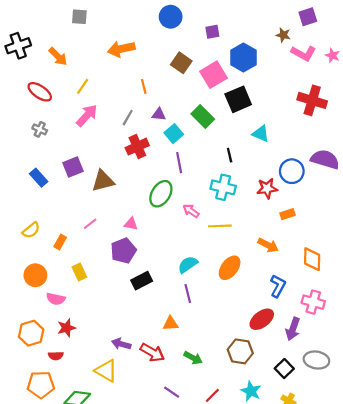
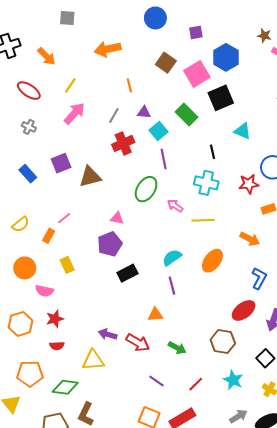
pink line: (90, 224) -> (64, 218), moved
red semicircle: (56, 356) -> (57, 346), moved
yellow triangle: (106, 371) -> (93, 360), turned -35

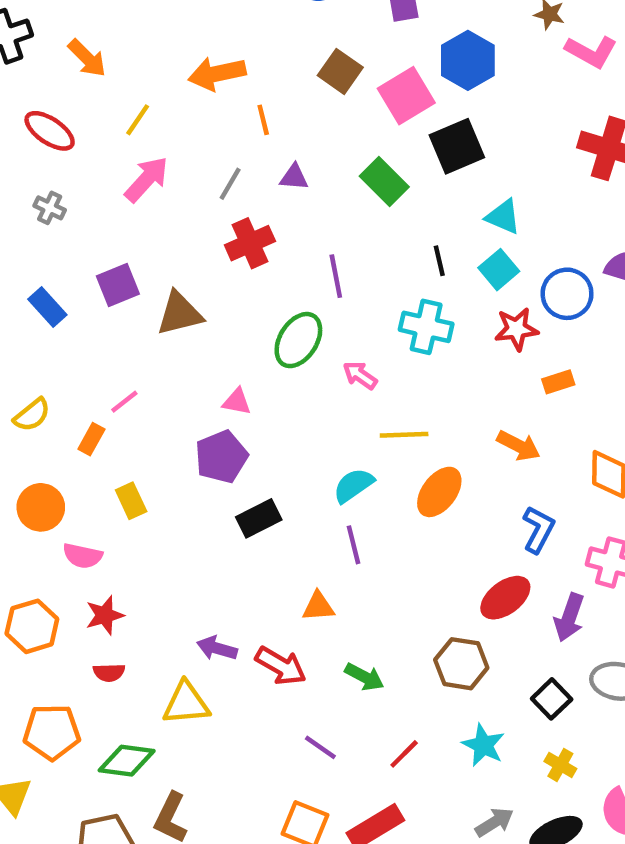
orange arrow: (108, 49) -> (217, 74), moved
cyan square: (159, 131) -> (499, 270), moved
yellow line: (203, 220) -> (404, 435), moved

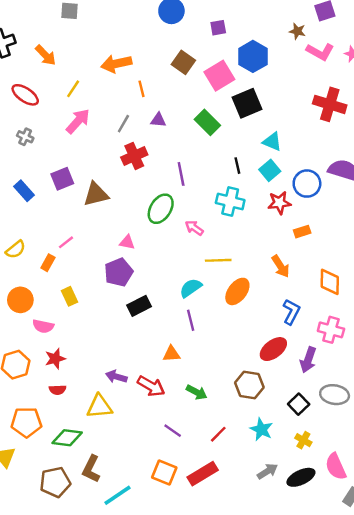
orange arrow: (519, 446) -> (281, 266), turned 30

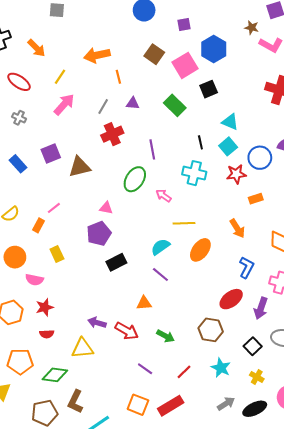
black square: (247, 103) -> (209, 89), size x0.7
purple line: (191, 320) -> (160, 275), turned -36

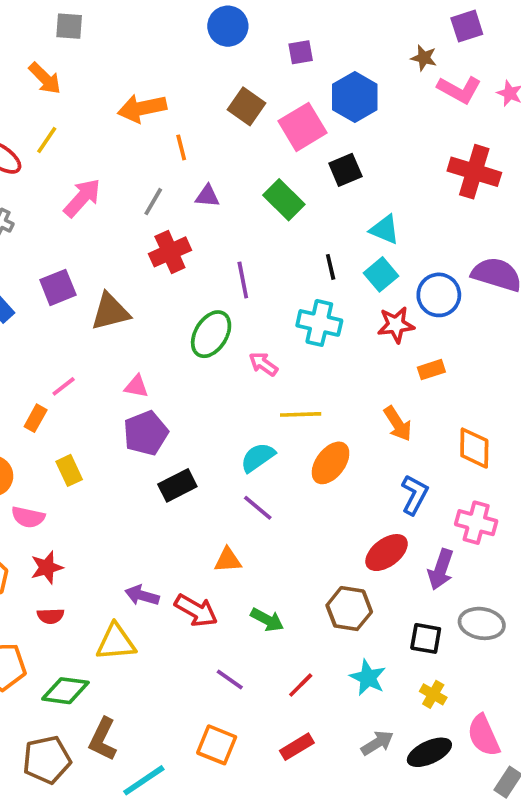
orange arrow: (36, 48) -> (45, 78), moved
yellow line: (60, 77) -> (47, 140), moved
pink triangle: (106, 208) -> (136, 386), moved
black square: (253, 346) -> (426, 638), turned -36
red rectangle: (171, 406) -> (297, 747), moved, size x0.7

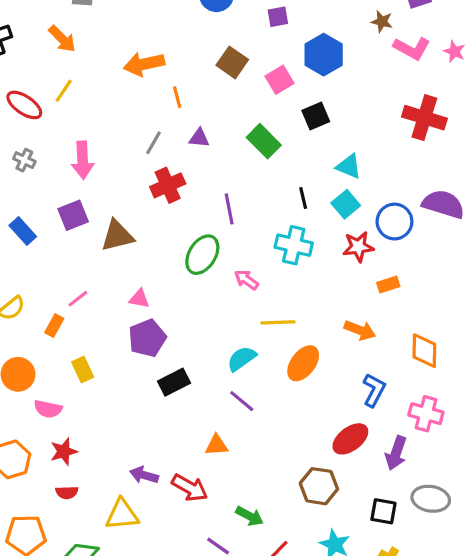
pink square: (303, 127) -> (280, 80), size x0.7
pink arrow: (82, 198) -> (83, 160), moved, turned 135
orange arrow: (398, 424) -> (360, 330), turned -36
green arrow: (267, 620) -> (250, 516), moved

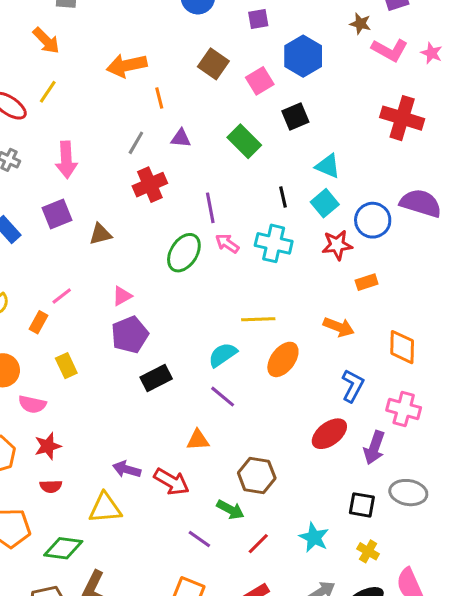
brown triangle: (117, 236) -> (100, 234), size x0.7
pink arrow: (246, 280) -> (227, 243), moved
pink triangle: (139, 299) -> (122, 296), turned -40
brown hexagon: (319, 486) -> (257, 476), moved

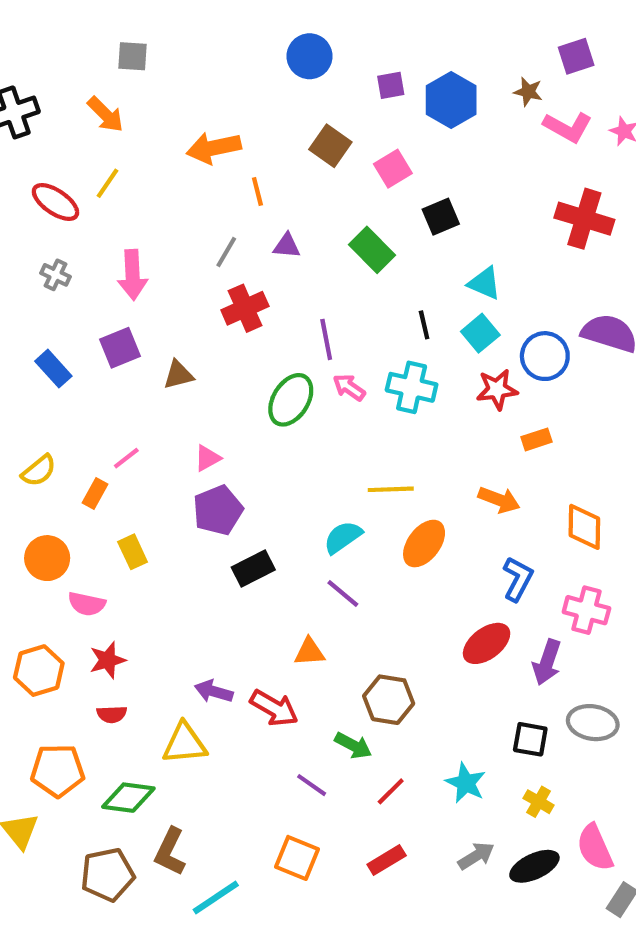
blue hexagon: (303, 56) -> (451, 100), moved

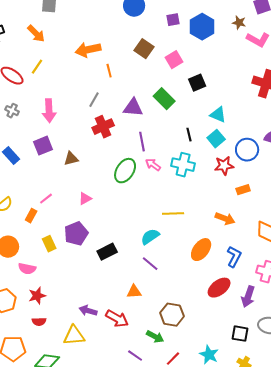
purple triangle: (287, 246) -> (133, 108), moved, size x1.5
purple pentagon: (218, 510) -> (76, 234), moved
orange ellipse: (424, 544) -> (201, 250), moved

